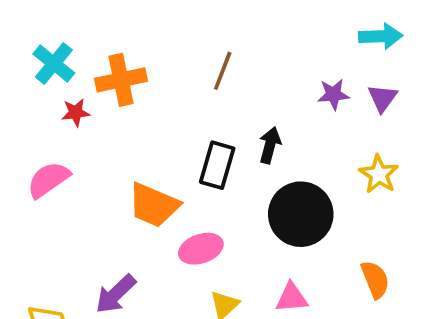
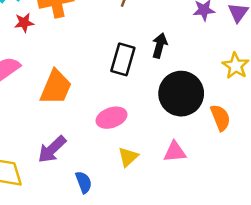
orange trapezoid: (154, 205) -> (56, 87), moved, turned -90
orange semicircle: (375, 280) -> (220, 118), moved

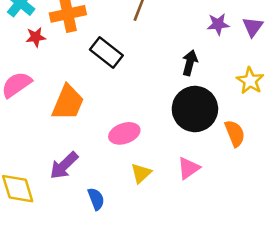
black arrow: (160, 45) -> (190, 63), moved
black rectangle: (123, 59) -> (106, 52), moved, turned -68
pink triangle: (175, 152) -> (189, 168), turned -30

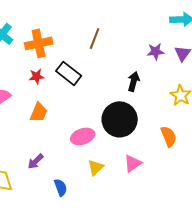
red star: (36, 37) -> (37, 76), moved
orange trapezoid: (68, 103) -> (39, 112), size x0.7
black circle: (195, 109) -> (120, 119), moved
purple arrow: (64, 166) -> (36, 161), size x0.7

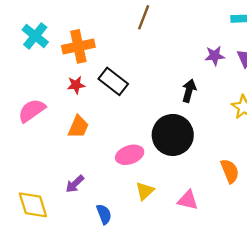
brown line: (95, 38) -> (144, 17), moved
orange semicircle: (169, 136) -> (230, 171), moved
pink triangle: (133, 163) -> (188, 200), moved, turned 48

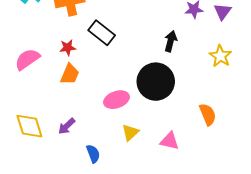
red star: (76, 85) -> (68, 48), moved
yellow diamond: (33, 205) -> (29, 126), moved

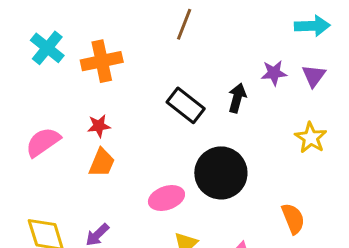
black rectangle: (102, 33) -> (186, 105), moved
black arrow: (171, 41) -> (237, 98), moved

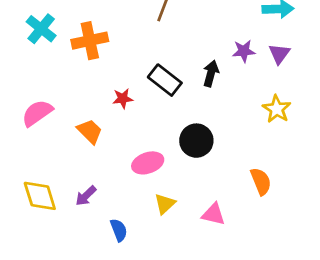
red star: (99, 126) -> (123, 98), moved
orange trapezoid: (102, 163) -> (90, 131), turned -68
black circle: (221, 173) -> (196, 141), size x0.7

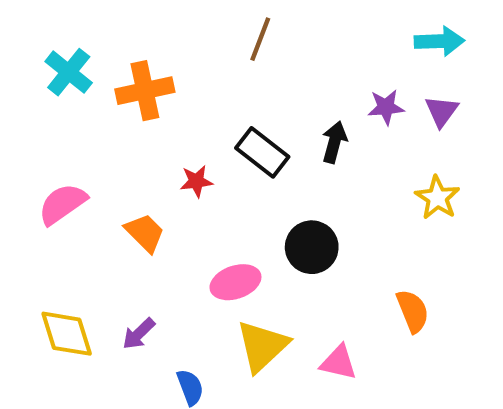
yellow triangle: (165, 204) -> (262, 346), size x1.6

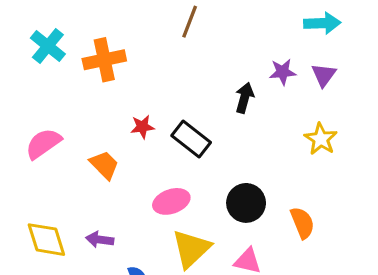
black rectangle: (262, 152) -> (191, 139), moved
black circle: (312, 247) -> (246, 203), moved
purple arrow: (139, 334) -> (100, 240), turned 52

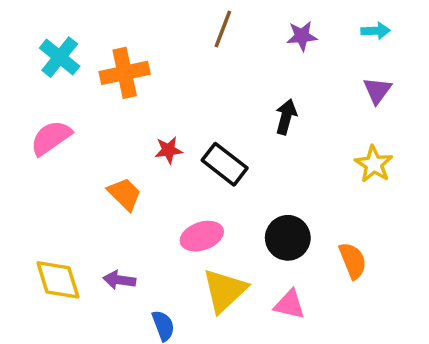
cyan arrow: (322, 23) -> (376, 31), size x0.7
purple star: (283, 72) -> (302, 36), moved
pink semicircle: (43, 144) -> (51, 138), moved

